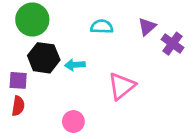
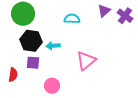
purple triangle: (147, 27) -> (104, 11), moved
purple cross: (173, 44) -> (125, 16), moved
purple square: (18, 80) -> (33, 63), moved

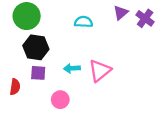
cyan arrow: (53, 46) -> (72, 68), moved

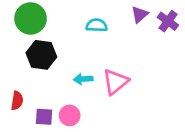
purple square: (38, 73) -> (44, 117), moved

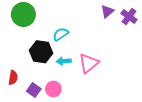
cyan semicircle: (97, 25) -> (61, 34), moved, turned -35
black hexagon: (41, 55) -> (41, 52), moved
purple square: (44, 117) -> (34, 90), turned 32

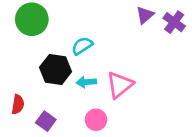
pink circle: (53, 89) -> (96, 120), moved

